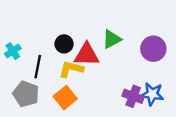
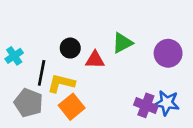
red triangle: (87, 55) -> (95, 60), size x0.7
yellow L-shape: (71, 69) -> (61, 83), moved

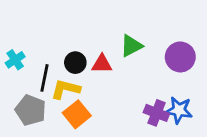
black circle: (70, 48) -> (75, 63), moved

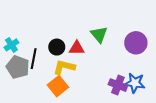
green triangle: (131, 46) -> (99, 34), turned -42
yellow L-shape: (66, 89) -> (64, 67), moved
gray pentagon: (31, 110) -> (18, 67), moved

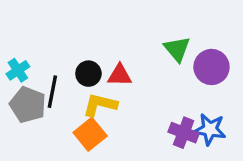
green triangle: (99, 34) -> (177, 49), moved

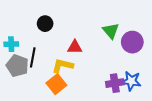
cyan cross: (18, 70) -> (11, 44), turned 32
black circle: (88, 74) -> (45, 24), moved
purple cross: (184, 133) -> (115, 83), turned -30

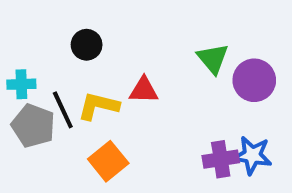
black line: (33, 57) -> (63, 110), turned -36
yellow L-shape: (63, 66) -> (98, 106), moved

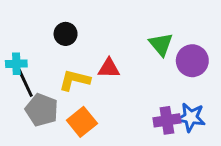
black line: (63, 110) -> (25, 83), moved
gray pentagon: (33, 126) -> (42, 110), moved

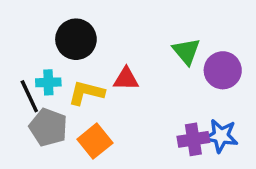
black circle: (66, 34) -> (76, 39), size x1.5
cyan cross: (16, 64) -> (48, 82), moved

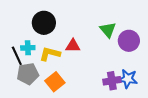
gray pentagon: (48, 127) -> (28, 74), turned -30

